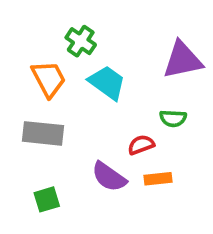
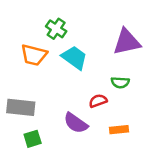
orange trapezoid: (49, 79) -> (34, 55), turned 132
gray rectangle: (43, 133) -> (21, 107), moved
orange rectangle: (158, 179) -> (119, 130), moved

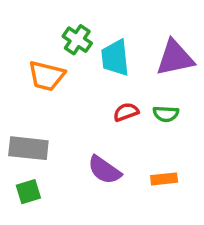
cyan trapezoid: (74, 58) -> (115, 58), moved, turned -132
red semicircle: (98, 101) -> (126, 112), moved
green square: (33, 139) -> (28, 192), moved

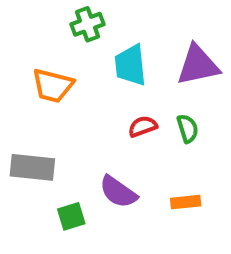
green cross: (77, 40) -> (88, 24), moved, turned 36
green semicircle: (166, 114) -> (188, 129), turned -110
green square: (28, 192) -> (71, 216), moved

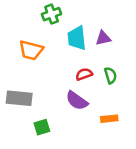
purple triangle: (198, 65) -> (103, 38), moved, size x0.6
purple semicircle: (118, 192) -> (77, 101), moved

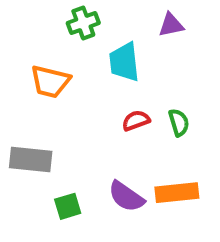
purple triangle: (103, 38) -> (171, 25), moved
purple semicircle: (77, 101) -> (126, 197), moved
orange rectangle: (109, 119) -> (177, 193), size x1.5

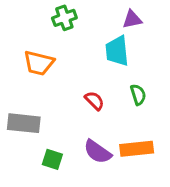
cyan trapezoid: (124, 62) -> (117, 51), moved
red semicircle: (136, 120) -> (94, 101), moved, turned 65
green square: (68, 206) -> (52, 159), turned 35

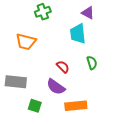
purple triangle: (132, 19) -> (88, 13), turned 40
orange rectangle: (137, 149) -> (76, 106), moved
purple semicircle: (98, 152) -> (56, 87), moved

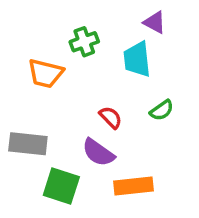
green cross: (43, 12) -> (84, 42), moved
green semicircle: (92, 63) -> (162, 110), turned 72
green square: (35, 106) -> (61, 186), size x1.5

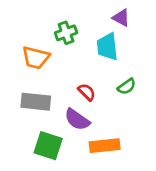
gray rectangle: (28, 144) -> (36, 102), moved

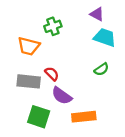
cyan trapezoid: (107, 47) -> (105, 37), moved, turned 115
red semicircle: (87, 92) -> (52, 74), moved

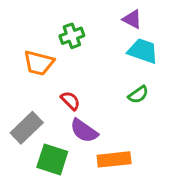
gray rectangle: (29, 81) -> (27, 128), moved, turned -50

